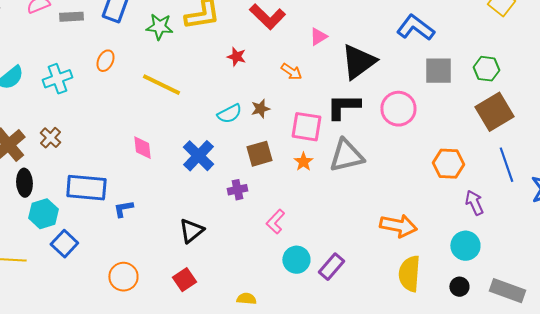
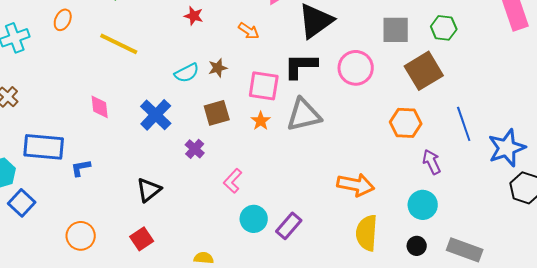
brown square: (494, 112) -> (424, 71), moved
purple cross: (237, 190) -> (195, 149), turned -36

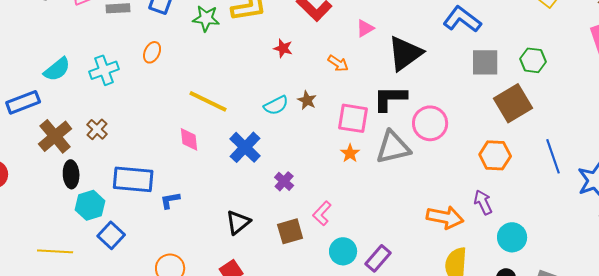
yellow line: (119, 44) -> (208, 101), moved
brown star: (218, 68) -> (307, 100), turned -30
pink circle: (356, 68) -> (430, 123), moved
brown square: (217, 113) -> (290, 231), moved
purple arrow: (432, 162) -> (483, 202), moved

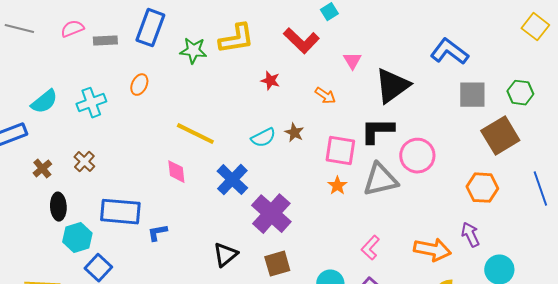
pink triangle: (365, 28) -> (352, 61), turned -30
brown cross: (55, 136) -> (42, 169), size x0.6
purple cross: (284, 181) -> (271, 214), size x2.0
pink L-shape: (322, 213) -> (370, 248), moved

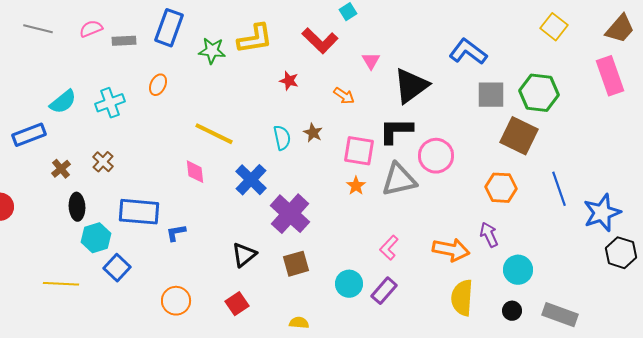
green hexagon: (520, 93) -> (539, 93), size x1.5
brown square: (500, 136) -> (519, 136), turned -33
cyan semicircle: (263, 138) -> (282, 138), turned -75

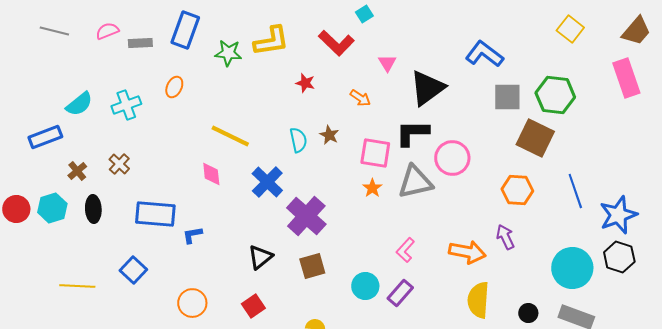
cyan hexagon: (96, 238) -> (52, 208), moved
black hexagon: (621, 253) -> (619, 257), moved
cyan circle: (518, 270) -> (572, 268), moved, size x1.4

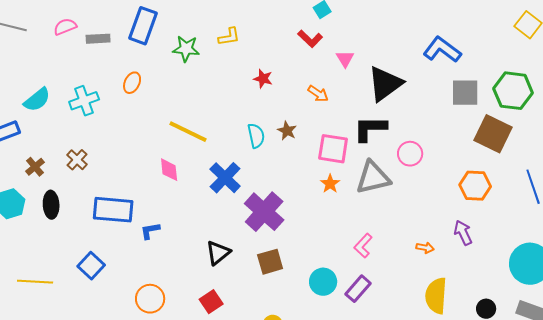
yellow L-shape: (271, 41) -> (229, 37), size x0.6
red L-shape: (336, 43) -> (310, 39), moved, size x0.7
pink circle: (452, 158) -> (410, 154), size x0.7
orange arrow: (467, 252) -> (425, 248), size x0.5

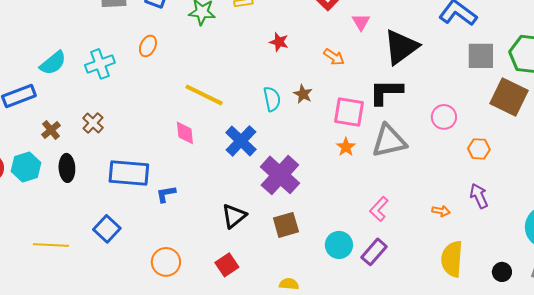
pink circle: (410, 154) -> (444, 117), moved
orange hexagon: (475, 186) -> (479, 149), moved, size x0.7

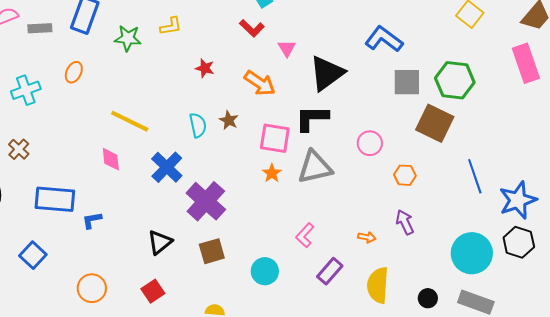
orange arrow: (334, 57) -> (260, 83), size x1.5
purple rectangle: (374, 252) -> (330, 271), moved

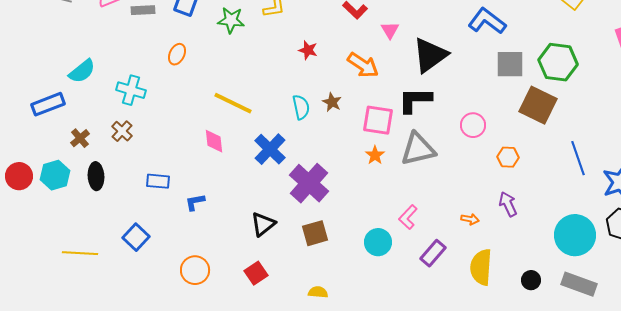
cyan cross: (26, 90) -> (131, 90), moved, turned 36
blue rectangle: (55, 199) -> (158, 181), size x0.6
cyan circle: (265, 271) -> (378, 242), moved

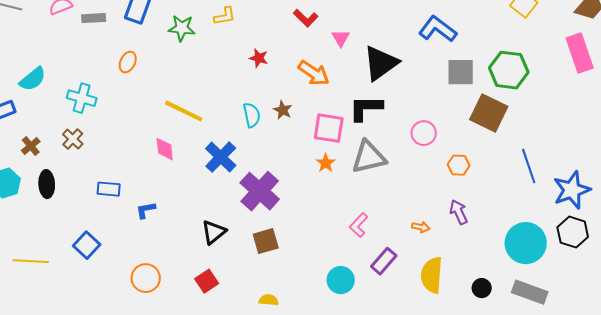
cyan circle: (378, 242) -> (341, 280), moved

